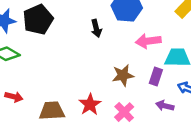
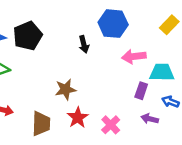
brown star: (123, 75) -> (66, 89), moved
brown trapezoid: (52, 111) -> (41, 124), turned 95

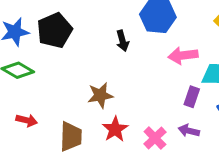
purple arrow: (150, 119) -> (189, 131), moved

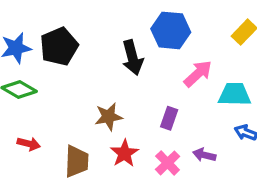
black arrow: (122, 41) -> (132, 58), size x1.5
pink arrow: (183, 55) -> (198, 74), turned 144
purple rectangle: (192, 97) -> (169, 118), moved

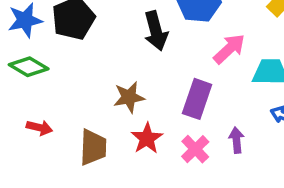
purple rectangle: (169, 118) -> (197, 99), size x1.5
purple arrow: (204, 155) -> (236, 140), turned 70

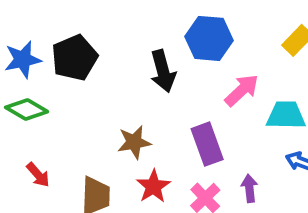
purple rectangle: (197, 99) -> (207, 144), turned -39
red arrow: (39, 128) -> (38, 175), turned 35

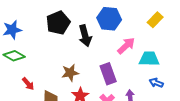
black pentagon: (75, 58) -> (58, 23), moved
red arrow: (38, 175) -> (28, 84), moved

